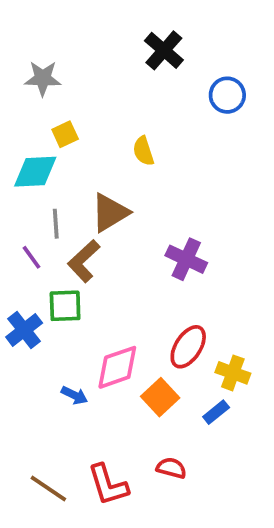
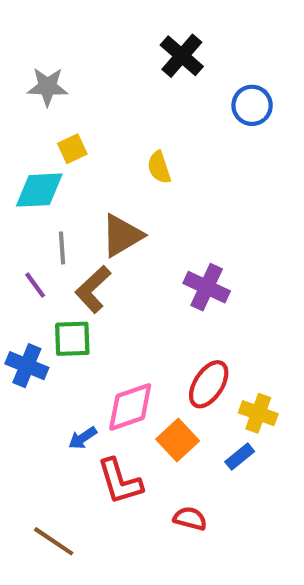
blue cross: (24, 330) -> (27, 366), turned -30
blue arrow: (74, 395) -> (83, 438), turned 120
red L-shape: (108, 485) -> (120, 481), moved

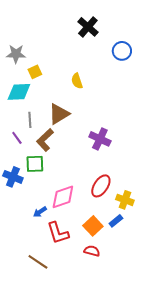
gray star: (48, 87) -> (16, 54), moved
orange square: (178, 440) -> (93, 226), moved
brown line: (54, 541) -> (38, 262), moved

